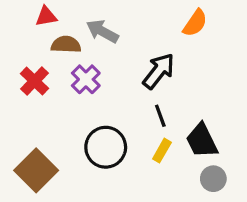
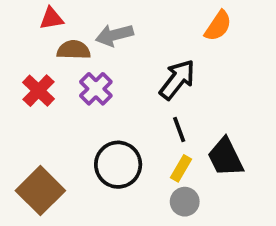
gray arrow: (102, 31) -> (114, 35), turned -44
gray circle: (213, 179) -> (185, 202), moved

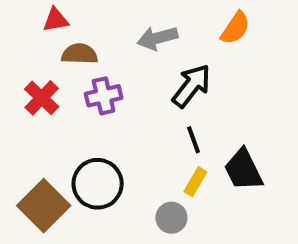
gray arrow: (114, 35) -> (157, 38), moved
purple cross: (96, 89) -> (104, 96), turned 32
black circle: (118, 165) -> (98, 184), moved
gray circle: (185, 202) -> (171, 218), moved

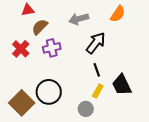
brown semicircle: (80, 54) -> (40, 27), turned -48

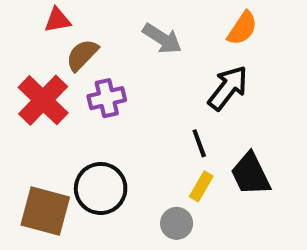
gray arrow: (79, 19) -> (162, 39), turned -132
black arrow: (96, 43) -> (228, 88), moved
red cross: (21, 49) -> (43, 100), size x1.4
brown square: (22, 103) -> (45, 211), turned -30

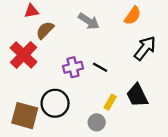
black arrow: (228, 88) -> (145, 48), moved
purple cross: (107, 98) -> (73, 67), moved
black line: (199, 143) -> (100, 67), moved, turned -40

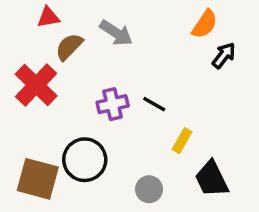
gray arrow: (89, 21) -> (116, 33), moved
black arrow: (145, 48) -> (224, 55), moved, size x0.7
black trapezoid: (137, 95) -> (212, 179), moved
yellow rectangle: (110, 102) -> (182, 141), moved

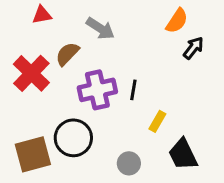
brown semicircle: (69, 47) -> (67, 54), moved
purple cross: (113, 104) -> (97, 90), size x1.4
black line: (154, 104) -> (133, 90), turned 70
brown square: (38, 179) -> (33, 154), turned -30

